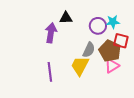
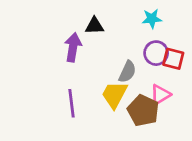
cyan star: (113, 22) -> (152, 19), moved
purple circle: (98, 26) -> (156, 53), moved
brown pentagon: (110, 51) -> (143, 110), moved

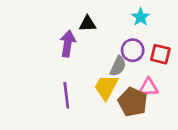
cyan star: (152, 19) -> (141, 17), turned -30
purple circle: (156, 53) -> (133, 50), moved
pink triangle: (160, 95) -> (149, 87), turned 30

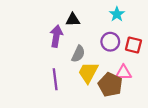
gray semicircle: (118, 66) -> (78, 54), moved

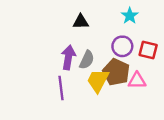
purple arrow: (56, 36) -> (68, 57), moved
brown pentagon: (110, 85) -> (116, 72), moved

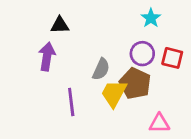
black triangle: (81, 22) -> (60, 25), moved
purple arrow: (68, 57) -> (47, 56), moved
pink triangle: (137, 81) -> (159, 123), moved

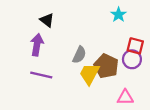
black triangle: (60, 25) -> (47, 20), turned 40
purple circle: (142, 54) -> (132, 59), moved
purple line: (71, 102) -> (41, 75), moved, turned -70

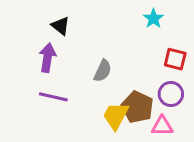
purple circle: (132, 59) -> (171, 94), moved
brown pentagon: (106, 66) -> (137, 107), moved
yellow trapezoid: (89, 74) -> (116, 116), moved

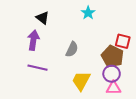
cyan star: (153, 19) -> (88, 13), moved
purple circle: (171, 94) -> (112, 74), moved
brown pentagon: (137, 107) -> (113, 56), moved

